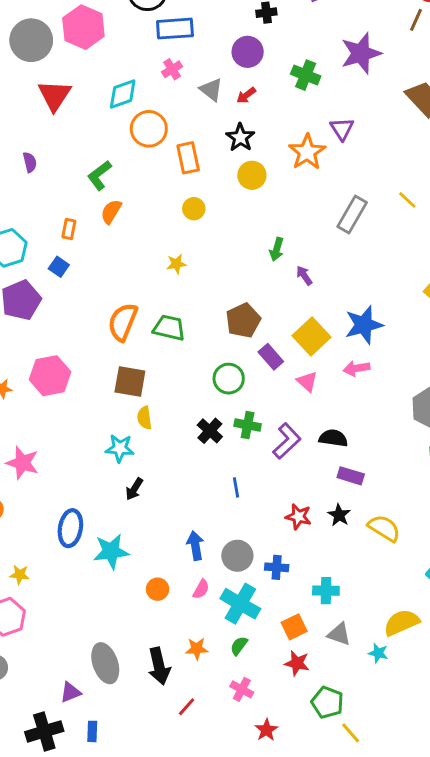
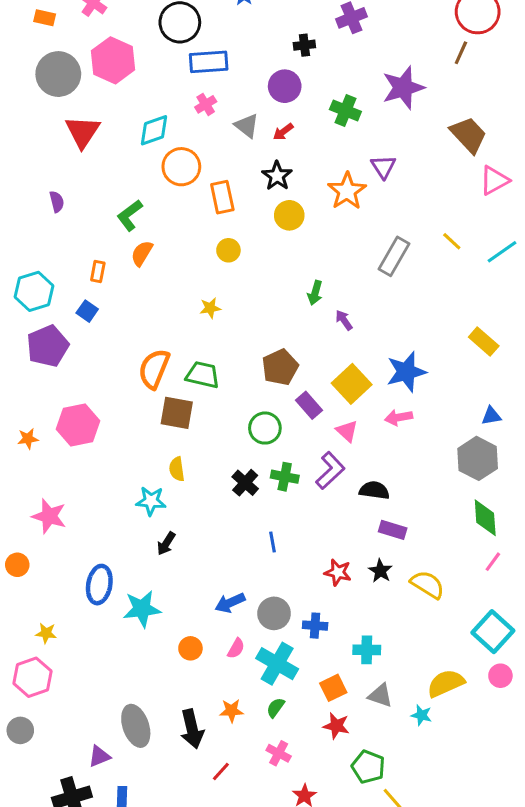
brown square: (130, 381) -> (177, 413), moved
purple L-shape: (287, 441) -> (330, 471), moved
blue arrow: (195, 546) -> (230, 603), turned -104

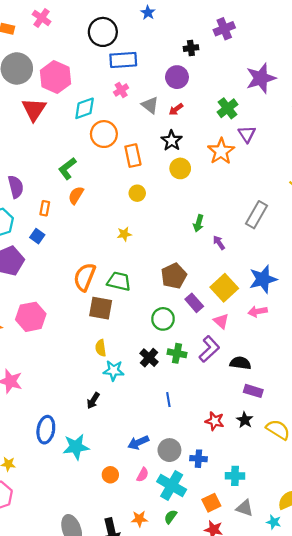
pink hexagon: (113, 60) -> (56, 77), moved
green cross: (345, 110) -> (227, 108), moved, turned 30
purple semicircle: (57, 202) -> (16, 187), moved, size x1.5
gray rectangle: (394, 256) -> (257, 215), moved
cyan star: (151, 501) -> (114, 371), moved

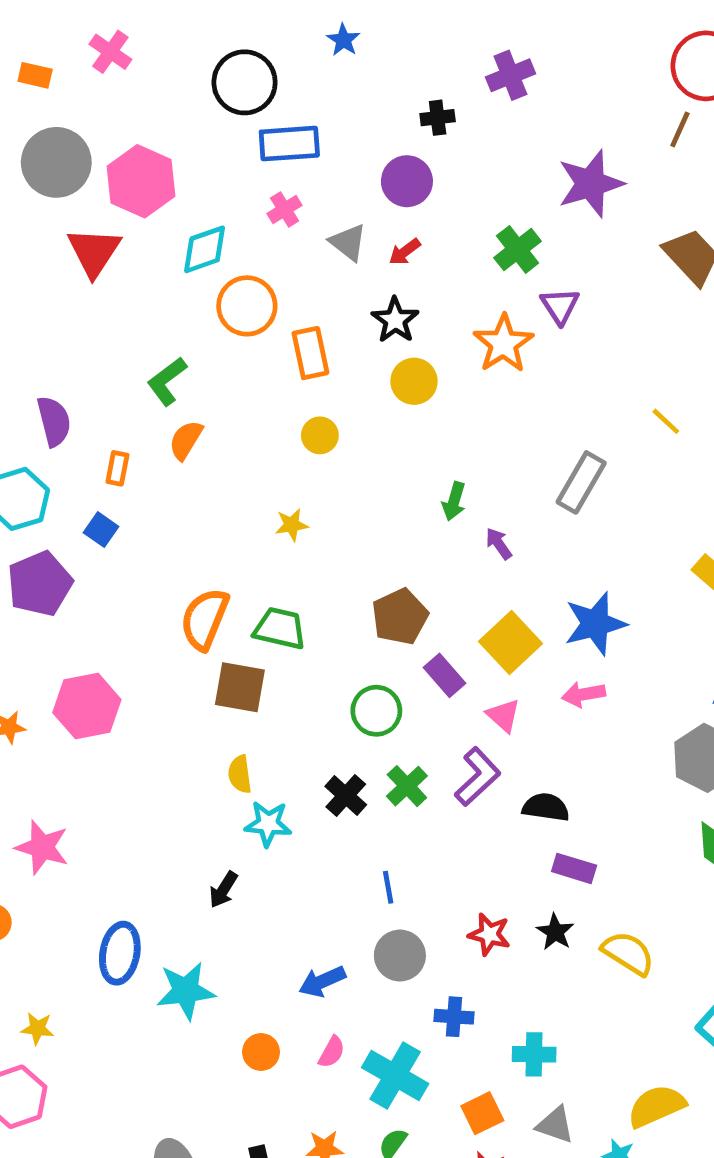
green cross: (177, 353) -> (407, 786), turned 36
gray circle: (169, 450) -> (400, 956), moved

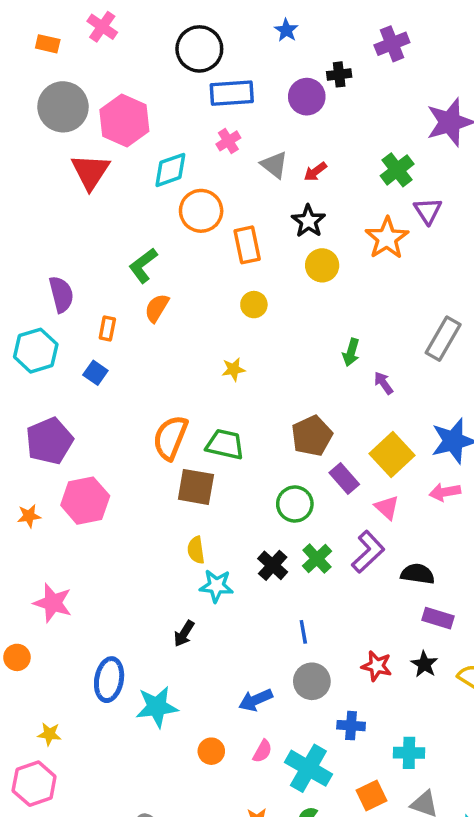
blue star: (343, 40) -> (286, 30), moved
purple circle: (407, 181) -> (307, 97), moved
purple pentagon: (40, 584) -> (49, 441), moved

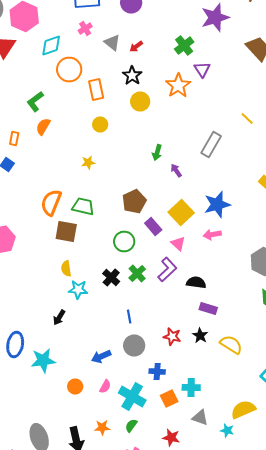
orange square: (372, 795) -> (169, 398), moved

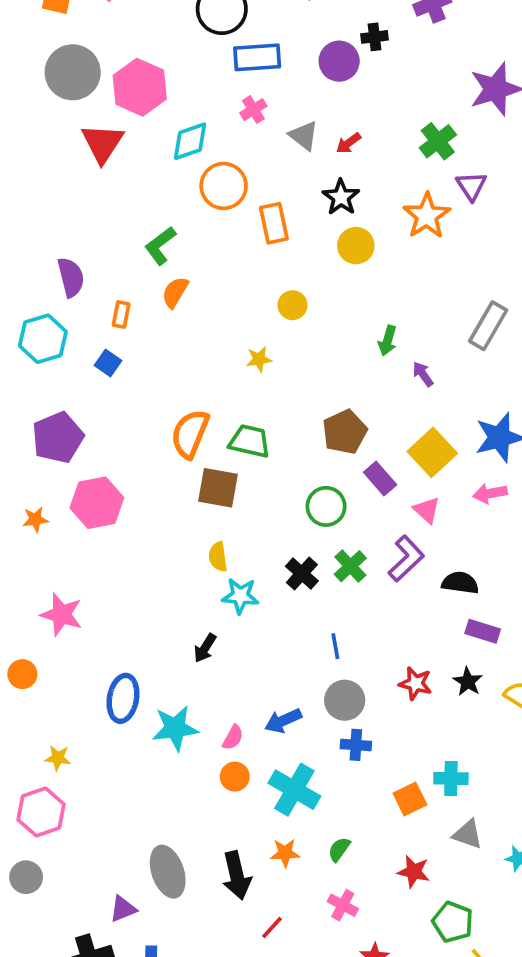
yellow circle: (100, 124) -> (293, 305), moved
blue cross: (157, 372) -> (356, 745), moved
pink semicircle: (105, 386) -> (233, 737), moved
cyan cross: (132, 396) -> (294, 790), moved

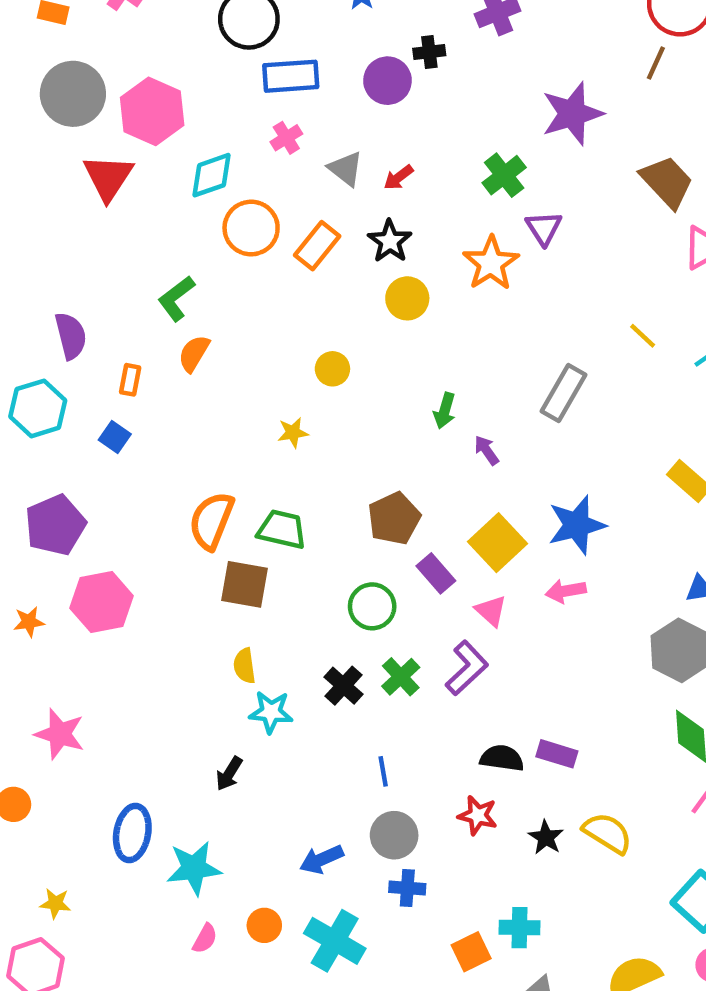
orange rectangle: (274, 223) -> (317, 246), moved, turned 51
black semicircle: (460, 583) -> (502, 758), moved
black star: (468, 682) -> (546, 837), moved
pink semicircle: (233, 737) -> (205, 939), moved

